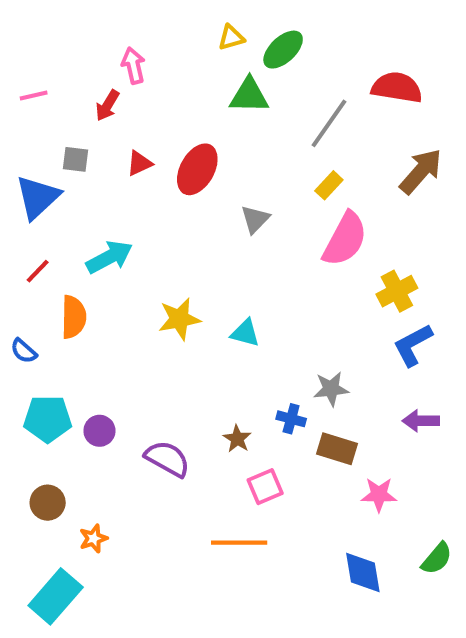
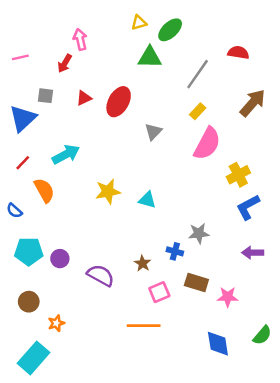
red semicircle: (397, 87) -> (238, 53), size x0.7
orange semicircle: (74, 317) -> (44, 190), turned -30
brown rectangle: (337, 449) -> (196, 283), moved

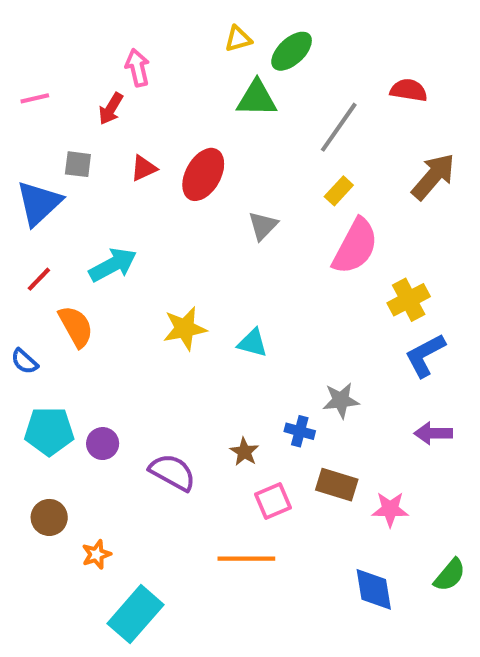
cyan rectangle: (34, 358) -> (135, 614), moved

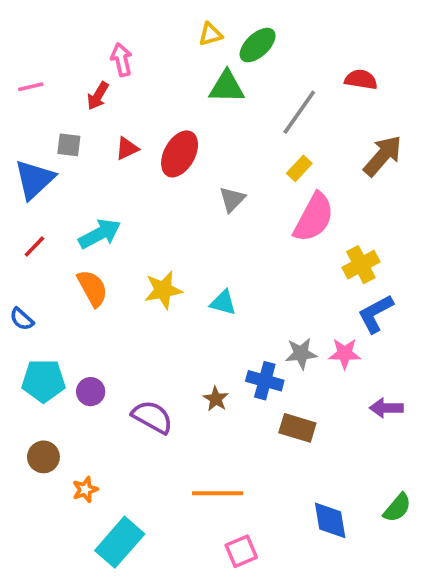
orange semicircle: (76, 326) -> (92, 288), moved
blue cross: (300, 431) -> (265, 381), size x1.4
purple arrow: (433, 433) -> (386, 408), moved
pink square: (273, 501) -> (241, 551), moved
pink star: (390, 509) -> (345, 354), moved

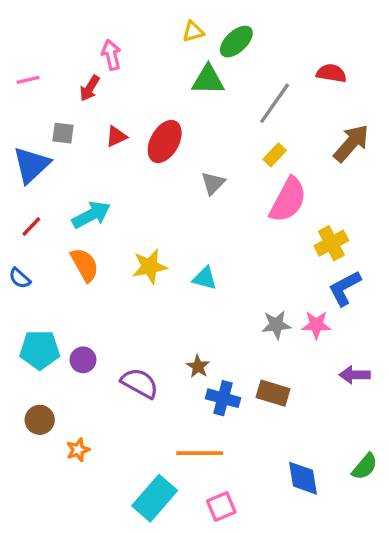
blue semicircle: (22, 319) -> (20, 278), moved
blue cross: (265, 381) -> (223, 398), moved
cyan rectangle: (120, 542) -> (155, 498), moved

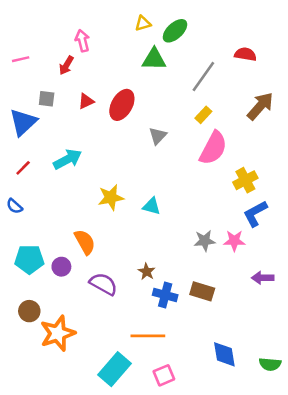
orange semicircle: (85, 265) -> (85, 242), moved
orange star: (78, 450) -> (58, 333), size x2.0
green semicircle: (365, 466) -> (270, 364), moved, turned 55

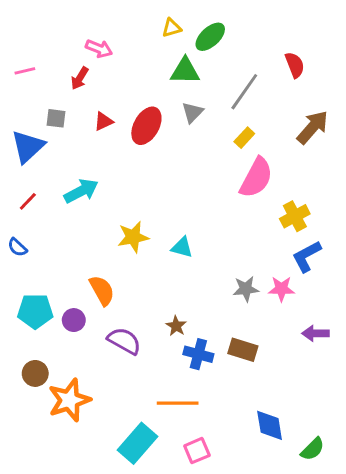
pink arrow: (82, 41) -> (99, 49), turned 125
red semicircle: (245, 54) -> (295, 65), turned 60
gray triangle: (158, 136) -> (192, 112), moved
green semicircle: (270, 364) -> (313, 449), moved, turned -50

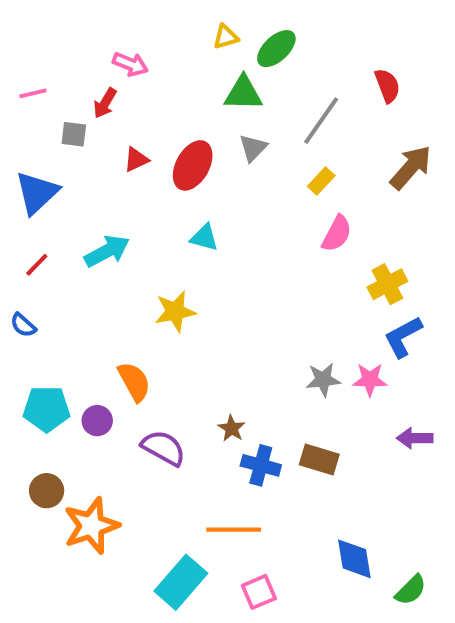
gray square: (56, 118) -> (74, 134), moved
pink semicircle: (256, 178) -> (337, 234), size x0.7
cyan triangle: (182, 247) -> (204, 237), moved

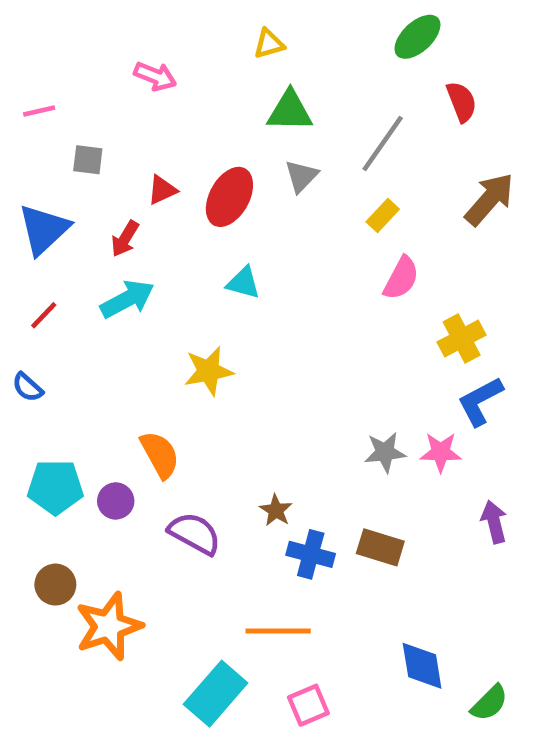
green ellipse: (276, 49) -> (417, 37), moved
red arrow: (105, 103) -> (125, 239), moved
purple arrow: (415, 438) -> (494, 522), turned 76

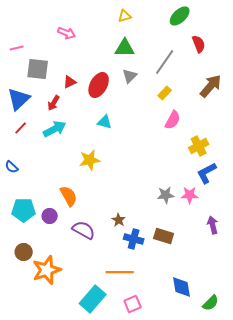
yellow triangle: (269, 44) -> (125, 16), moved
gray square: (88, 160) -> (38, 69), size x1.6
red line: (44, 315) -> (21, 128), moved

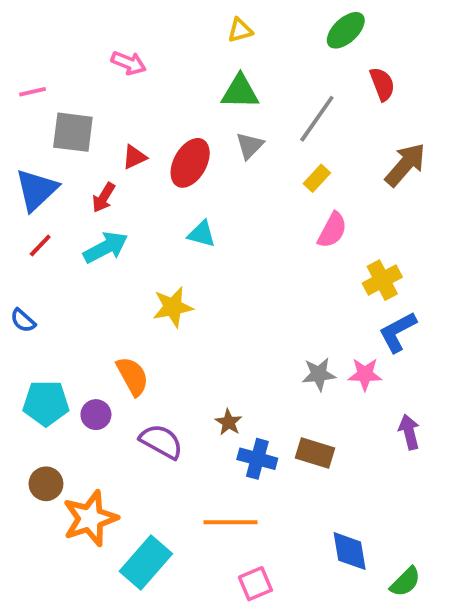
cyan rectangle: (93, 299) -> (146, 563), moved

